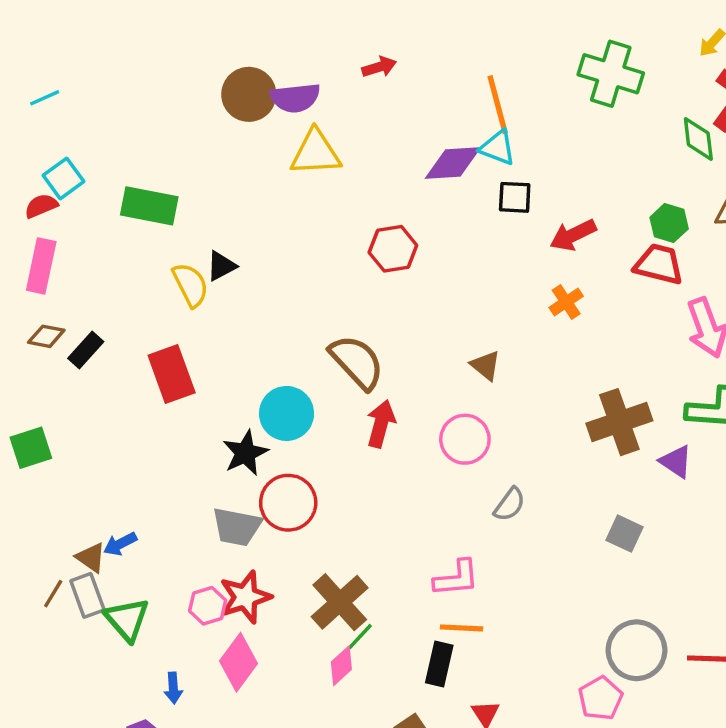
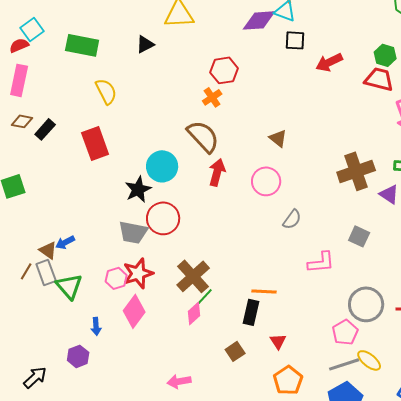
black triangle: (221, 266) -> (145, 44), moved
orange cross: (566, 302) -> (212, 97), moved
pink L-shape: (456, 578) -> (321, 262), moved

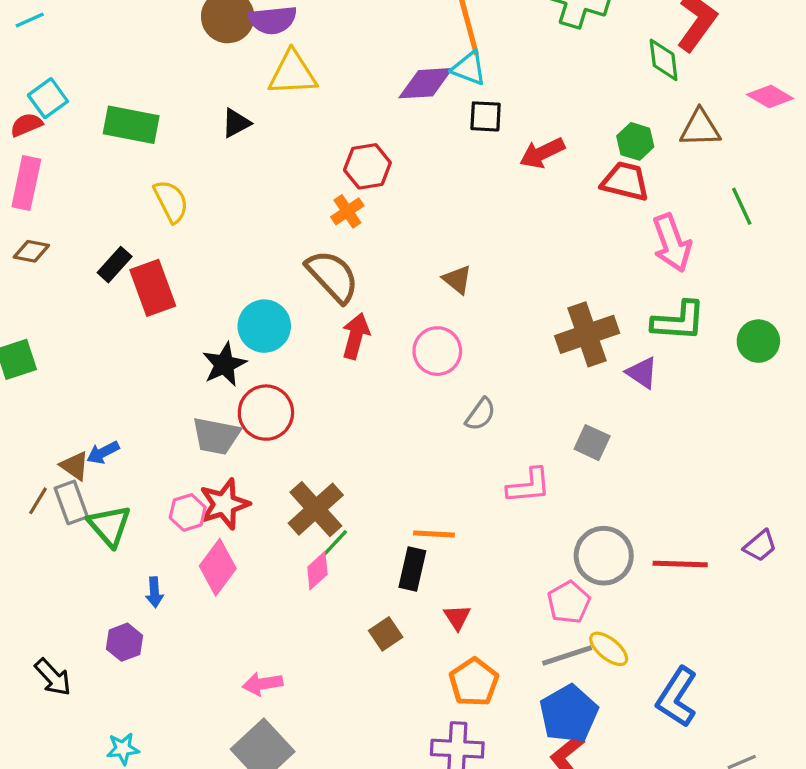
black rectangle: (45, 129) -> (115, 265), moved
black arrow: (35, 377) -> (53, 677), turned 90
pink arrow: (179, 381) -> (263, 684), moved

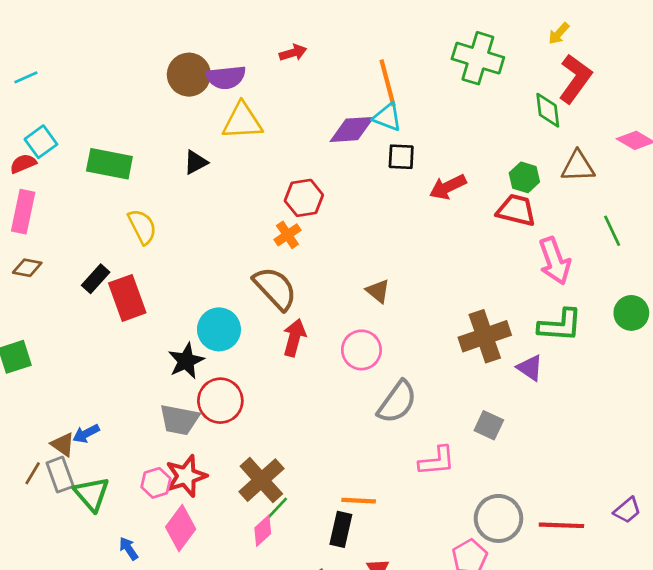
green circle: (758, 341) -> (631, 313), moved
gray semicircle: (481, 414) -> (397, 402), size x1.6
blue arrow: (154, 592) -> (129, 549), turned 150

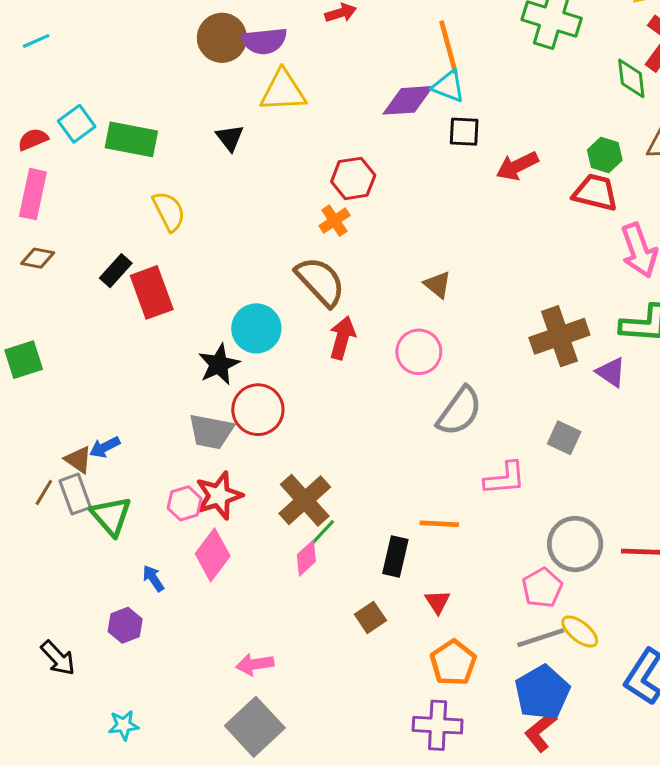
cyan square: (41, 142) -> (77, 124), moved
black triangle: (196, 162) -> (230, 138), turned -40
orange line: (359, 501) -> (439, 524), moved

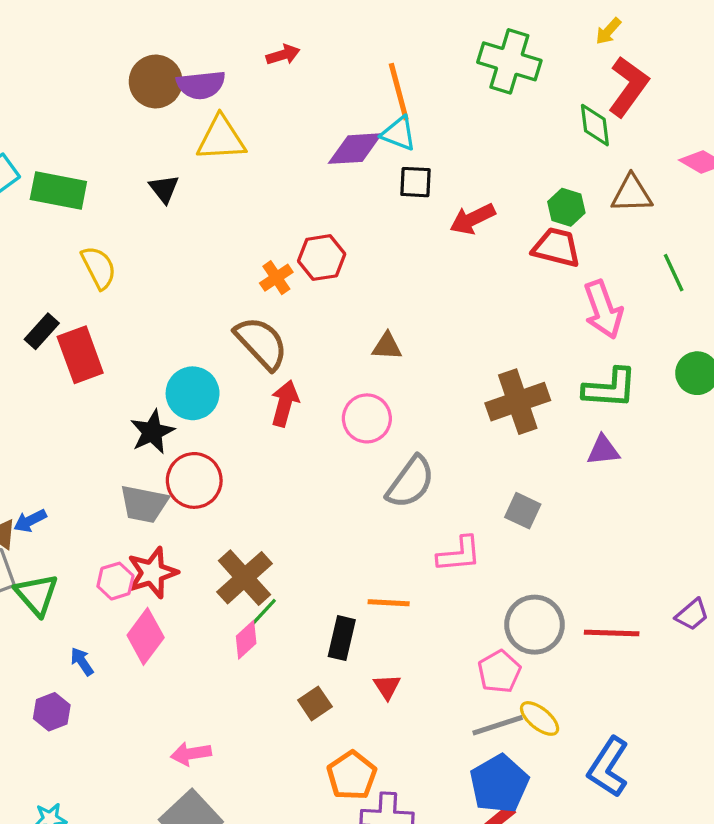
red hexagon: (353, 178) -> (322, 258), moved
brown triangle: (438, 285) -> (387, 346), turned -36
purple triangle: (611, 372) -> (603, 450), moved, turned -40
orange pentagon: (453, 663) -> (352, 775), moved

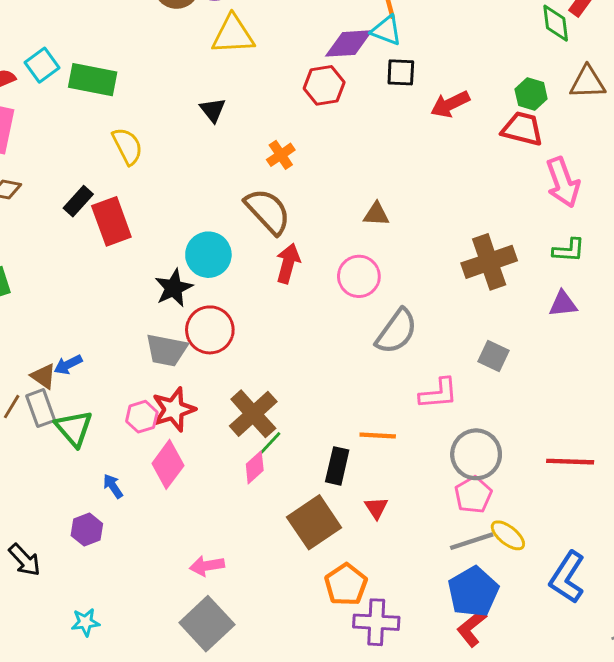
black triangle: (164, 189) -> (213, 110), moved
red hexagon: (322, 258) -> (324, 85), moved
green L-shape: (610, 388) -> (569, 250), size x0.7
gray circle: (535, 625) -> (476, 454), moved
brown square: (315, 703) -> (314, 522), size x1.8

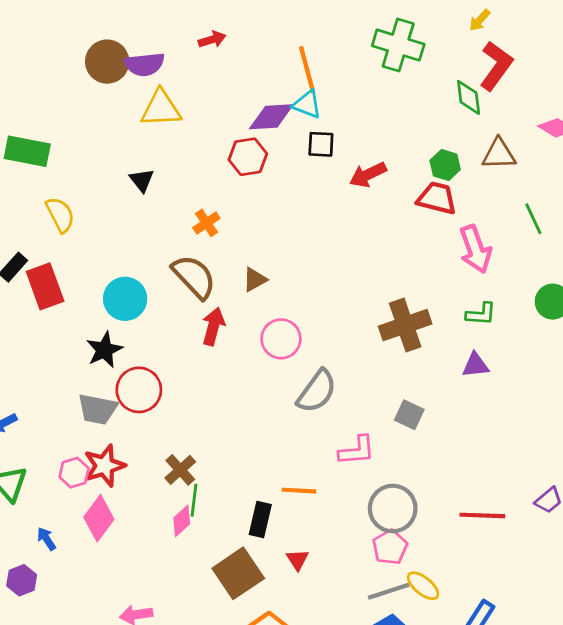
brown triangle: (376, 214) -> (255, 280), moved, turned -32
cyan circle: (208, 255) -> (125, 299), moved
brown cross: (253, 414) -> (180, 470), size x0.7
green line: (268, 446) -> (194, 500), turned -36

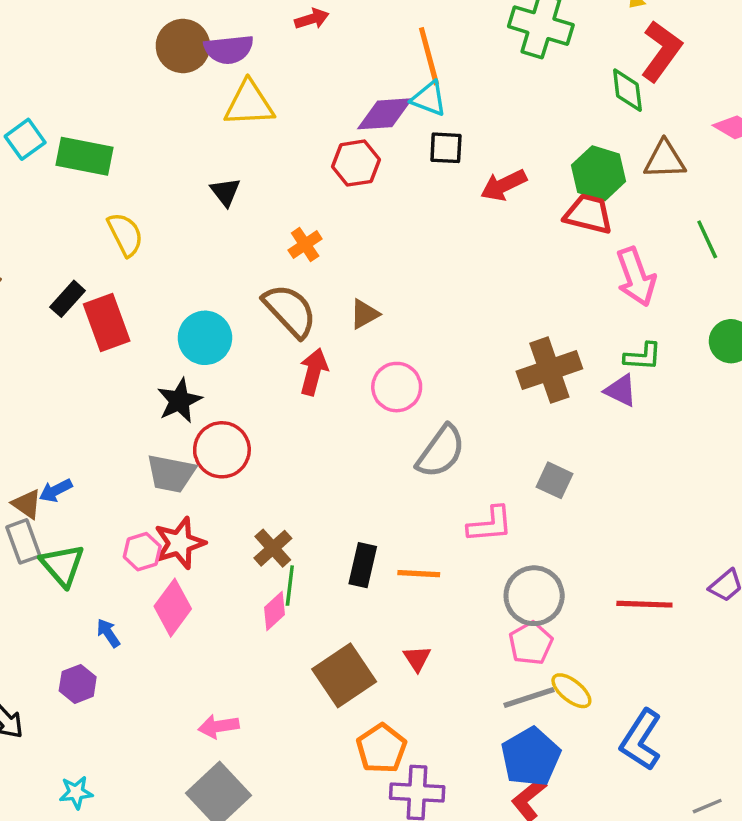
green hexagon: (445, 165) -> (599, 173), size x1.4
purple triangle: (475, 365) -> (621, 390), moved, turned 32
black rectangle: (260, 520) -> (363, 565), moved

